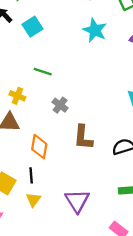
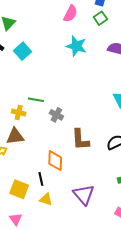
green line: (43, 72) -> (36, 100), moved
orange diamond: (39, 147) -> (55, 161), moved
yellow triangle: (33, 200) -> (46, 199), turned -40

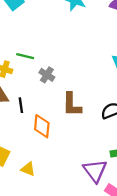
black line: (41, 179) -> (21, 105), moved
purple triangle: (84, 195) -> (95, 171), moved

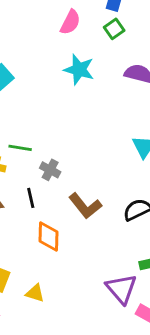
black line: (21, 105) -> (31, 198), moved
brown L-shape: (72, 105) -> (85, 206), turned -35

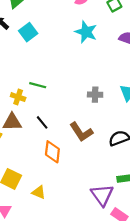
gray cross: (50, 170) -> (95, 95), moved, turned -32
black line: (31, 198) -> (42, 122), turned -32

